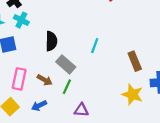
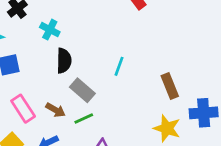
cyan cross: (21, 20) -> (50, 30), moved
pink rectangle: (19, 79) -> (23, 109), turned -45
green line: (67, 87) -> (84, 118), turned 40

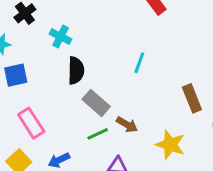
cyan line: (119, 66) -> (139, 63), moved
brown arrow: (55, 110) -> (127, 125), moved
yellow star: (167, 128) -> (170, 145), moved

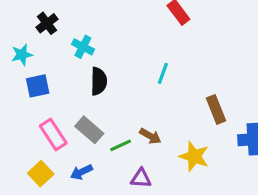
gray rectangle: (96, 103) -> (89, 130), moved

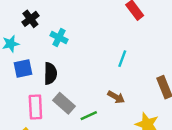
black semicircle: (99, 81) -> (50, 73), moved
pink rectangle: (53, 134) -> (35, 107), turned 30
brown arrow: (150, 136) -> (116, 97), moved

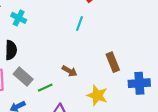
cyan line: (122, 59) -> (80, 23), moved

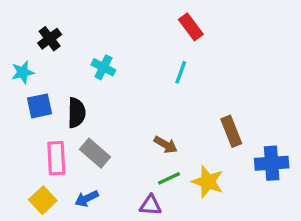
cyan cross: (19, 18) -> (103, 67), moved
green line: (45, 88) -> (169, 178), moved

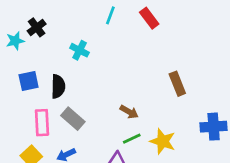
cyan star: (23, 72) -> (15, 41), moved
cyan line: (181, 72) -> (110, 15), moved
brown rectangle: (231, 131) -> (177, 84), moved

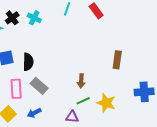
cyan cross: (80, 50) -> (34, 18), moved
brown rectangle: (177, 84) -> (117, 60), turned 30
brown arrow: (129, 112) -> (81, 81), turned 64

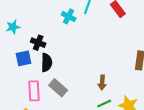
black cross: (12, 18) -> (38, 43), moved, turned -32
cyan cross: (34, 18) -> (69, 16), moved

